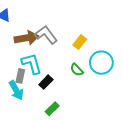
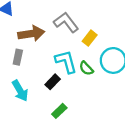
gray L-shape: (46, 35) -> (66, 22), moved
cyan L-shape: (32, 64) -> (66, 62), moved
gray rectangle: (20, 76) -> (18, 57), moved

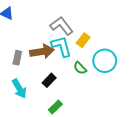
brown arrow: (31, 34) -> (42, 52), moved
cyan L-shape: (66, 62) -> (62, 46), moved

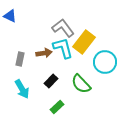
yellow rectangle: (83, 40) -> (84, 42), size x1.6
brown arrow: (42, 52) -> (44, 53), size x0.7
green semicircle: (80, 68) -> (81, 84), moved, size x1.5

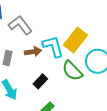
gray L-shape: (63, 28) -> (20, 25), moved
green semicircle: (81, 84) -> (72, 71), moved

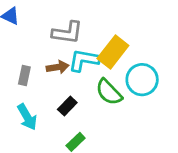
gray L-shape: (20, 25) -> (67, 33), moved, turned 135
cyan L-shape: (53, 46) -> (84, 60), turned -65

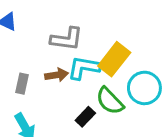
black rectangle: (67, 106) -> (85, 117), moved

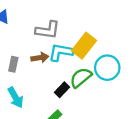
green semicircle: (110, 101) -> (81, 78), turned 95

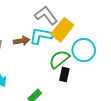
gray L-shape: (48, 30) -> (46, 15), moved, turned -135
black rectangle: (62, 90) -> (64, 74), moved, turned -32

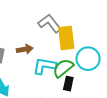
yellow rectangle: (62, 30) -> (66, 38), turned -45
cyan L-shape: (41, 36) -> (44, 66), moved

